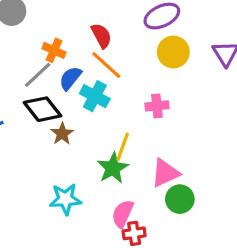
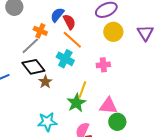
blue semicircle: (70, 78) -> (57, 15), moved
pink triangle: (165, 173) -> (108, 106), turned 30

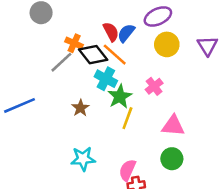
blue semicircle: (57, 15) -> (126, 33), moved
pink cross: (103, 65) -> (154, 86), turned -32
black diamond: (33, 67) -> (93, 55), moved
green star: (76, 103) -> (120, 96), moved
pink triangle: (108, 106) -> (173, 126), moved

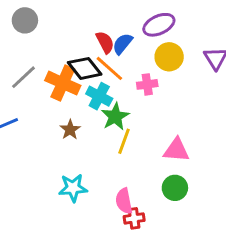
orange cross: (74, 43) -> (63, 83), moved, size x1.6
gray line: (61, 62) -> (23, 77), moved
pink cross: (154, 86) -> (147, 84), moved, turned 30
pink semicircle: (127, 170) -> (124, 201), turned -35

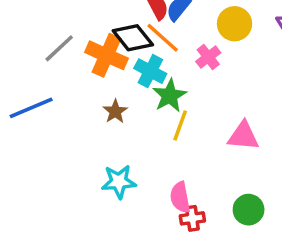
pink cross: (147, 84) -> (208, 57), turned -30
green circle: (175, 188) -> (249, 210), moved

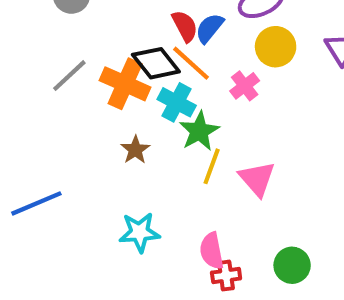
blue line: (31, 108) -> (36, 203), moved
pink triangle: (243, 136) -> (257, 179), moved, turned 44

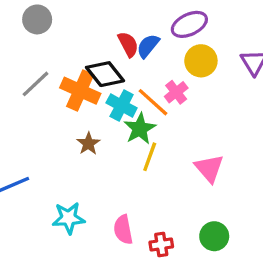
orange line: (191, 63) -> (153, 102), moved
pink triangle: (257, 179) -> (209, 168), moved
cyan star: (139, 232) -> (69, 218), moved
pink semicircle: (212, 251) -> (123, 230), moved

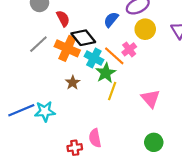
red semicircle: (128, 44) -> (63, 18), moved
cyan star: (69, 218) -> (45, 111), moved
red cross: (161, 245) -> (75, 148), moved

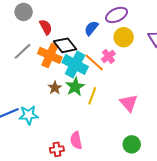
cyan cross: (94, 58) -> (75, 65), size x1.4
green star: (106, 73) -> (75, 87), moved

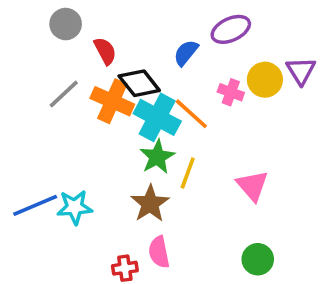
yellow circle: (124, 37) -> (265, 80), moved
pink cross: (108, 56) -> (231, 92), moved, turned -32
brown star: (55, 88) -> (150, 204), moved, size x1.5

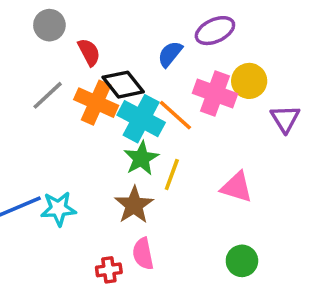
purple triangle: (301, 71) -> (285, 119), moved
pink cross: (231, 92) -> (215, 94), size x1.6
pink triangle: (252, 186) -> (237, 187), turned -32

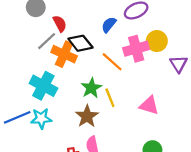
pink cross: (215, 94) -> (136, 49), turned -35
gray line: (48, 95) -> (47, 41), moved
cyan cross: (141, 119) -> (43, 86), moved
yellow line: (172, 174) -> (110, 98), turned -42

